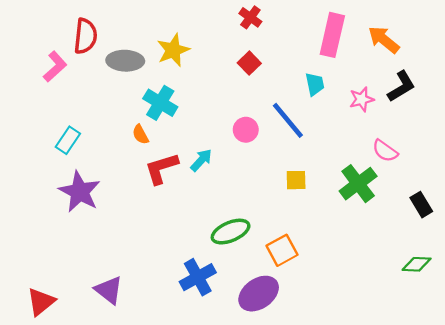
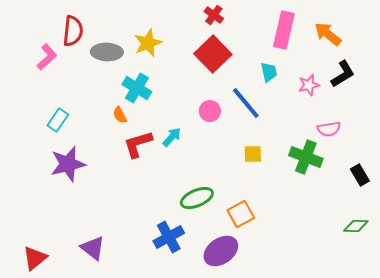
red square: (249, 63) -> (213, 54), size x1.8
pink semicircle: (385, 151) -> (329, 129), turned -45
green cross: (358, 184) -> (306, 157), turned -32
purple star: (80, 192) -> (68, 164), turned 30

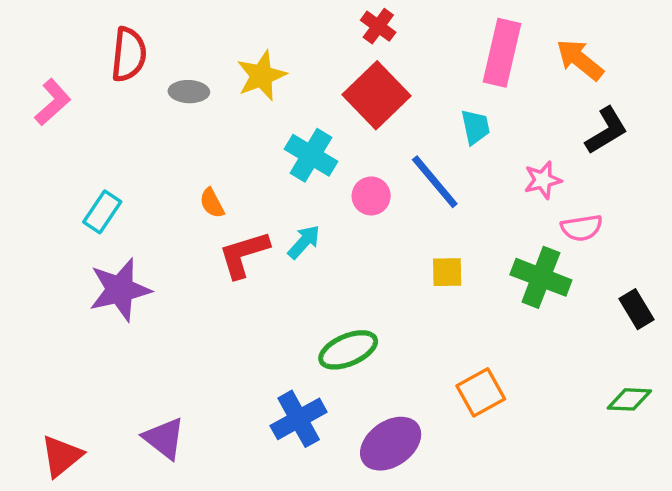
gray ellipse: (107, 52) -> (189, 92), size x0.7
pink L-shape: (47, 57) -> (53, 102), moved
pink star: (309, 85) -> (543, 180), moved
cyan cross: (137, 88) -> (311, 155), moved
orange square: (241, 214) -> (481, 392), moved

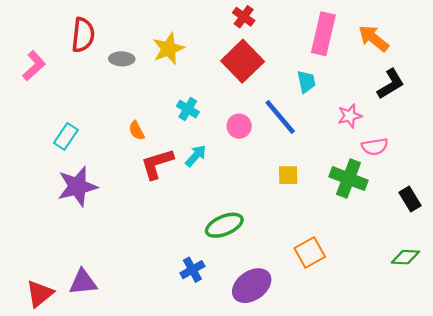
cyan cross: (311, 155) -> (188, 109), moved, size x0.7
blue cross: (299, 419) -> (192, 270), size x0.7
purple triangle: (164, 438) -> (83, 282), moved, turned -44

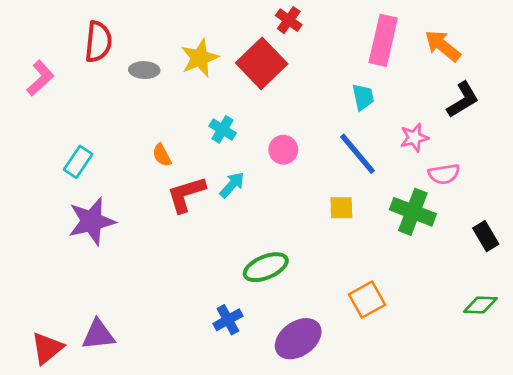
red square: (243, 61) -> (262, 63), moved
blue line: (280, 117) -> (358, 154), moved

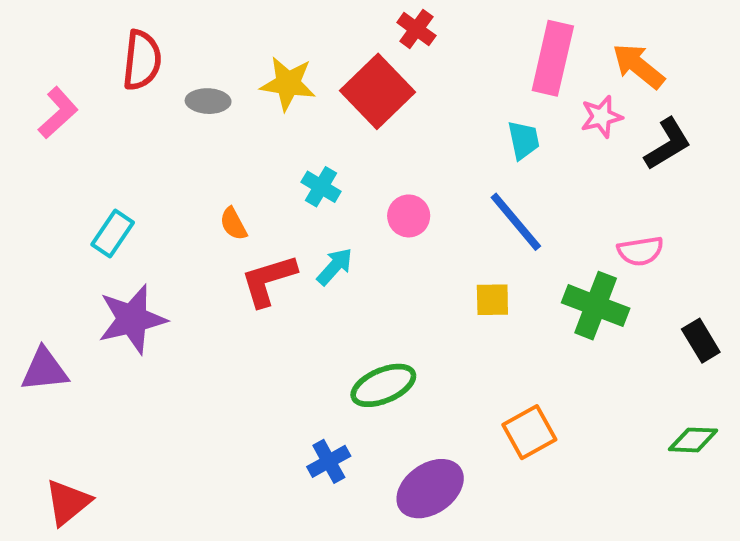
yellow star: (200, 58) -> (288, 84), turned 30
pink star: (414, 138) -> (601, 117), moved
purple triangle: (98, 335) -> (44, 370), moved

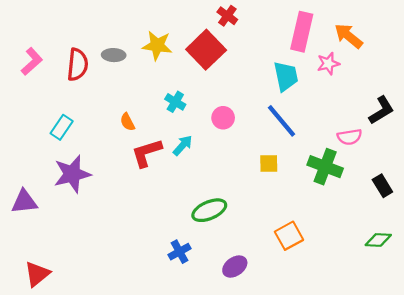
red semicircle: (142, 60) -> (78, 65), moved
cyan trapezoid: (524, 140) -> (286, 76), size x1.4
black L-shape: (668, 144) -> (381, 110), moved
purple ellipse: (430, 489) -> (235, 267), size x0.7

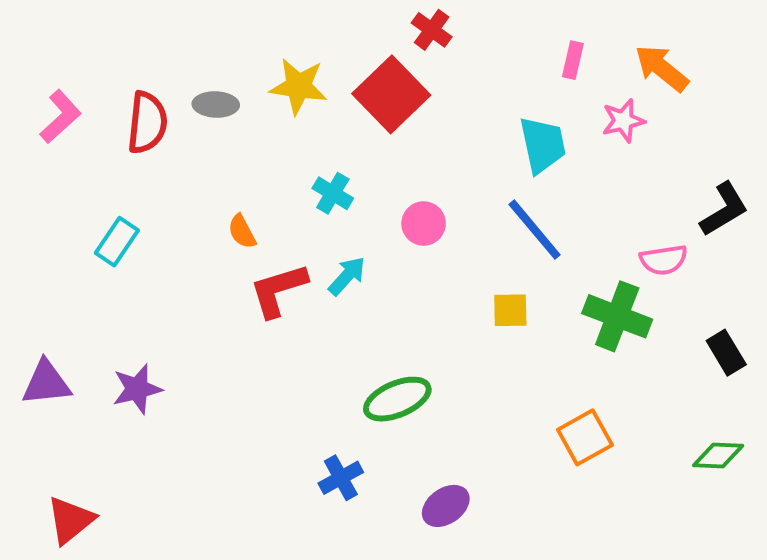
pink rectangle: (302, 32) -> (573, 60), size x0.5
purple star: (72, 174) -> (137, 389), moved, size x0.7
orange square: (289, 236) -> (585, 437), moved

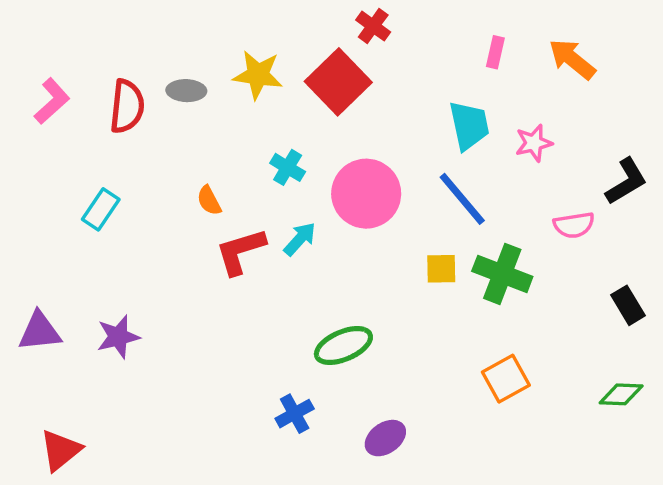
pink star: (623, 121) -> (534, 143), moved
pink circle: (424, 224) -> (366, 194), size x1.8
green cross: (617, 316) -> (502, 274), moved

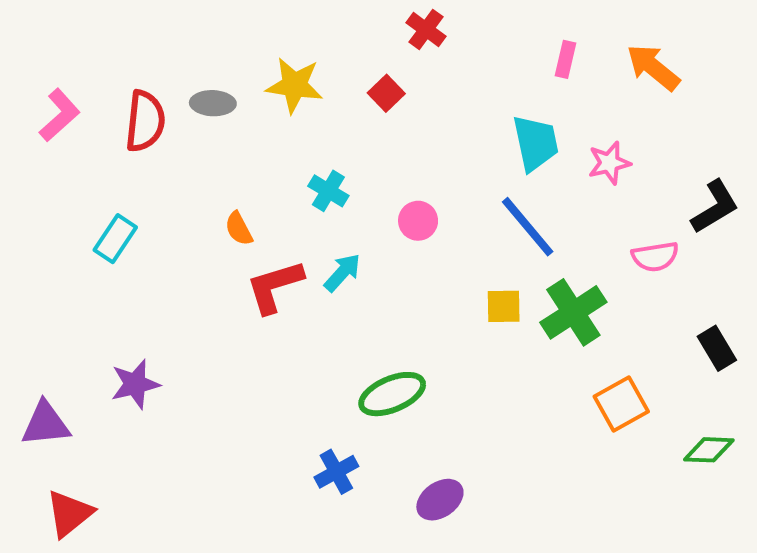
red square: (338, 82) -> (386, 93), size x0.5
pink circle: (366, 194) -> (418, 221), size x0.5
green cross: (502, 274) -> (573, 312), turned 36
purple triangle: (40, 332) -> (46, 424), moved
orange square: (506, 379) -> (621, 404), moved

